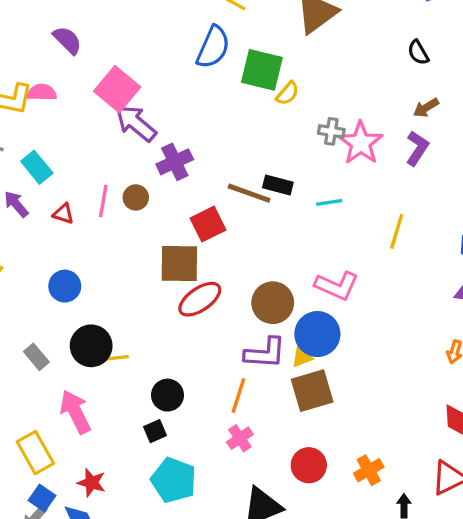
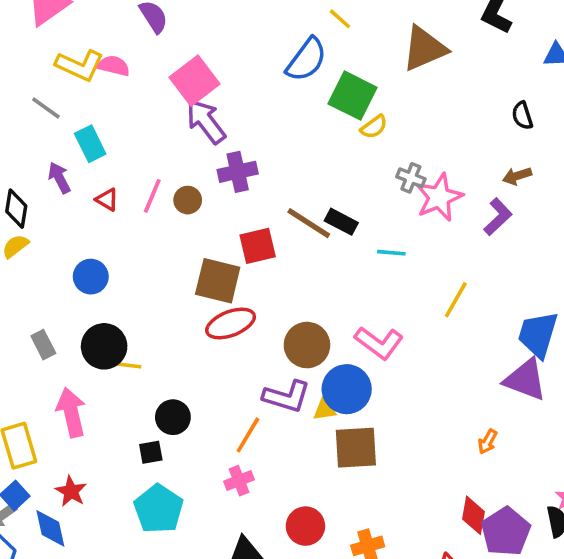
brown square: (312, 391) -> (356, 448), moved

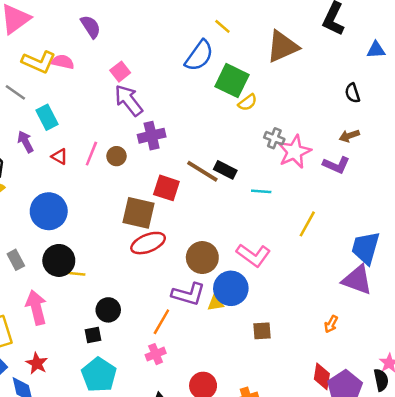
pink square: (195, 81) -> (120, 72), size x0.6
purple L-shape: (498, 217) -> (336, 165), turned 68
red square: (258, 246) -> (166, 188), turned 32
blue circle: (91, 277) -> (49, 211), size x1.5
brown square: (356, 448) -> (262, 331), moved, size x0.6

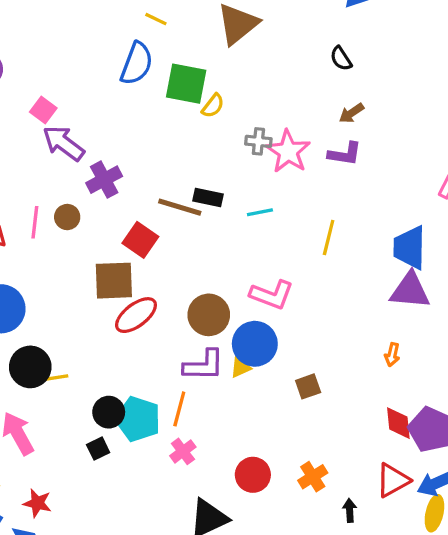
red square: (166, 188) -> (140, 240), turned 32
cyan pentagon: (99, 375) -> (138, 419), moved

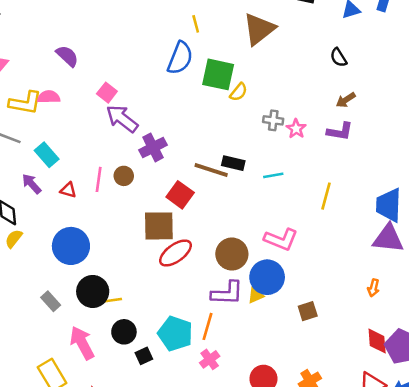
yellow line: (156, 19) -> (196, 24), turned 48
pink star: (288, 151) -> (296, 129), size x0.6
black circle: (109, 412) -> (124, 332), moved

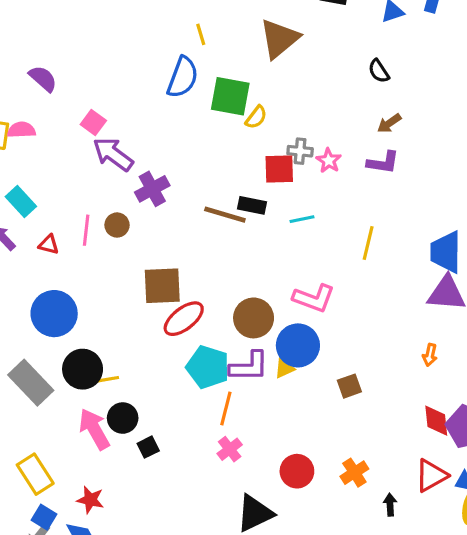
red square: (180, 195) -> (279, 169), moved, turned -36
gray rectangle: (51, 301) -> (31, 383), size x1.8
cyan pentagon: (175, 334) -> (208, 367), moved
pink arrow: (82, 343) -> (94, 429), moved

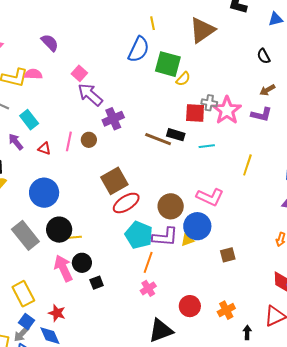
pink star: (329, 161) -> (227, 110), size x1.8
brown square: (162, 286) -> (114, 181), turned -32

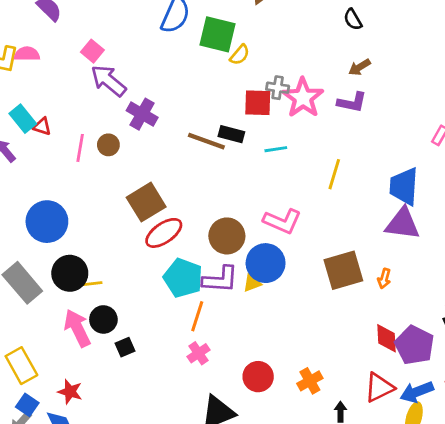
purple cross: (113, 119) -> (142, 114), turned -35
red triangle: (44, 148) -> (42, 127), moved
brown square: (228, 255) -> (343, 270), moved, size x1.8

